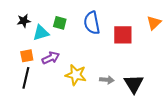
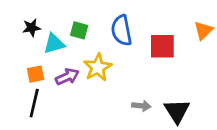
yellow star: (76, 75) -> (98, 67), moved, turned 30

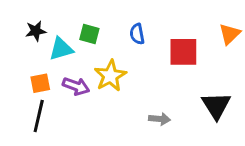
blue semicircle: (121, 30) -> (137, 34), size x0.6
purple arrow: (67, 77) -> (76, 86), turned 45
black triangle: (177, 111) -> (216, 106), moved

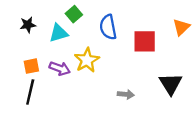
green square: (89, 34) -> (74, 14), moved, turned 35
blue semicircle: (137, 34) -> (108, 27), size x1.5
cyan triangle: (61, 49) -> (59, 33), moved

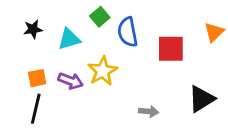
green square: (74, 14) -> (100, 17), moved
black triangle: (171, 84) -> (201, 99), turned 30

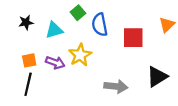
gray arrow: (149, 111) -> (116, 86), size x1.5

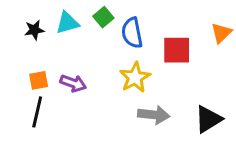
cyan triangle: (54, 30) -> (67, 23), moved
yellow star: (80, 55) -> (135, 77), moved
black triangle: (157, 77) -> (208, 119), moved

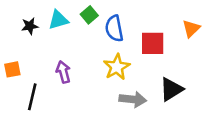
orange square: (39, 80) -> (12, 69), moved
purple arrow: (73, 83) -> (63, 72), turned -125
black triangle: (208, 119) -> (171, 89), moved

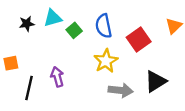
green square: (89, 15) -> (74, 30), moved
red square: (153, 43) -> (139, 39), turned -35
purple arrow: (63, 72) -> (57, 77), moved

